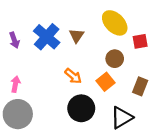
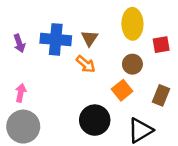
yellow ellipse: (115, 23) -> (132, 24), turned 44
blue cross: (47, 37) -> (56, 39), turned -36
orange arrow: (73, 76) -> (86, 64), moved

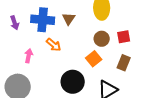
red square: (161, 45) -> (124, 37), moved
orange arrow: (86, 64) -> (54, 45), moved
pink arrow: (21, 93) -> (29, 56), moved

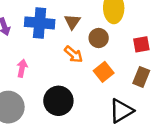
brown circle: (102, 39) -> (99, 38), moved
orange arrow: (54, 45) -> (74, 54), moved
black circle: (73, 82) -> (58, 101), moved

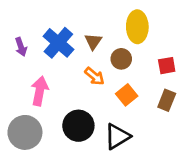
blue cross: (40, 23) -> (58, 43), turned 36
pink arrow: (22, 68) -> (40, 91), size x1.5
black triangle: (121, 111) -> (117, 136), moved

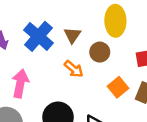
orange square: (127, 95) -> (118, 87), moved

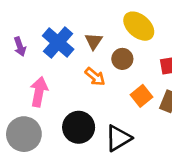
yellow ellipse: (115, 21) -> (139, 26), turned -48

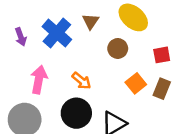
brown triangle: (94, 41) -> (91, 21), moved
orange arrow: (95, 77) -> (81, 81), moved

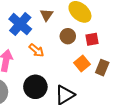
red square: (162, 55) -> (92, 39), moved
orange arrow: (81, 81) -> (36, 50), moved

